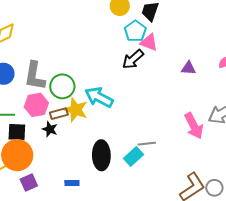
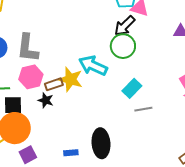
green circle: (62, 86) -> (123, 46), moved
black ellipse: (101, 155) -> (101, 143), moved
cyan rectangle: (133, 156) -> (132, 88), moved

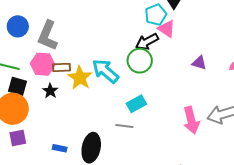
brown rectangle: (54, 84) -> (61, 67), moved
gray line: (143, 109) -> (124, 126), moved

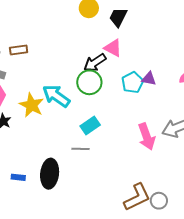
cyan pentagon: (156, 15) -> (132, 82), moved
brown rectangle: (61, 67) -> (19, 50), moved

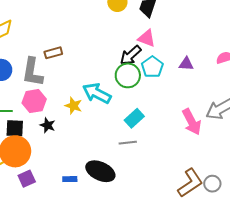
cyan pentagon: (132, 82) -> (152, 67), moved
yellow star: (32, 105) -> (73, 106), size x0.7
black ellipse: (50, 174) -> (100, 171), turned -64

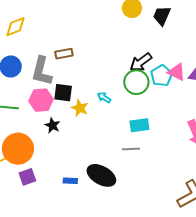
pink triangle: (147, 38) -> (177, 72), moved
cyan arrow: (97, 93) -> (104, 97), size x0.5
cyan rectangle: (134, 118) -> (139, 125), turned 30
black square: (15, 128) -> (63, 93), moved

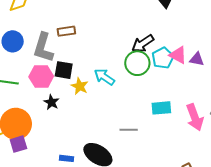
cyan arrow: (104, 97) -> (104, 77), size x1.5
cyan rectangle: (139, 125) -> (161, 108), moved
purple square: (27, 177) -> (18, 144), moved

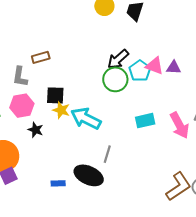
gray L-shape: (43, 48) -> (20, 77), size x0.7
black square: (64, 70) -> (55, 95), moved
cyan arrow: (104, 77) -> (86, 118), moved, size x1.4
gray line: (129, 130) -> (107, 154), moved, turned -66

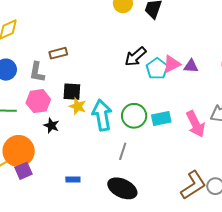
pink triangle: (155, 66) -> (172, 64), turned -48
green circle: (115, 79) -> (134, 116), moved
cyan arrow: (86, 118) -> (102, 115), turned 52
black ellipse: (89, 175) -> (122, 188), moved

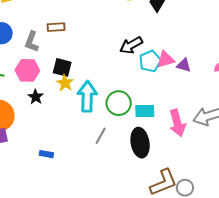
black ellipse: (122, 188) -> (140, 143), moved, turned 44

